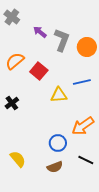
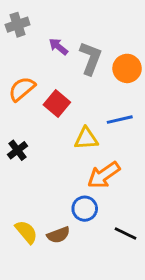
gray cross: (12, 17) -> (18, 25), turned 35
orange arrow: (83, 126) -> (104, 175), moved
brown semicircle: (55, 167) -> (58, 235), moved

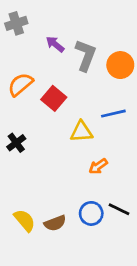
orange arrow: (104, 175) -> (98, 166), size x0.6
blue circle: (85, 209) -> (91, 213), moved
black line: (126, 233) -> (119, 209), moved

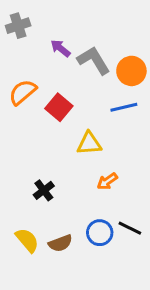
gray L-shape: (86, 55) -> (94, 60), turned -52
blue line: (113, 114) -> (124, 107), moved
black cross: (16, 143) -> (44, 190), moved

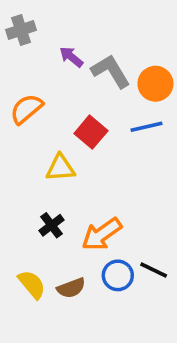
red square: (59, 107) -> (91, 132), moved
yellow triangle: (89, 143) -> (60, 168), moved
orange arrow: (107, 181) -> (102, 234), moved, size x1.6

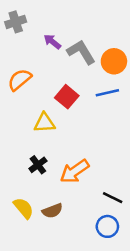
blue circle: (118, 275) -> (107, 226), moved

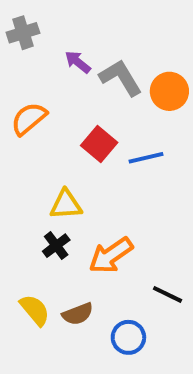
blue line: (107, 93) -> (146, 158), moved
yellow triangle: (44, 123) -> (66, 205), moved
blue circle: (107, 226) -> (128, 337), moved

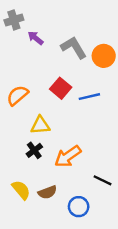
purple arrow: (78, 62) -> (35, 38), moved
orange semicircle: (29, 119) -> (18, 95), moved

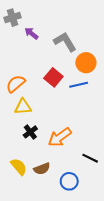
orange circle: (104, 56) -> (86, 63), moved
yellow triangle: (40, 125) -> (23, 107), moved

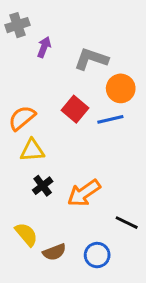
purple arrow: (31, 33) -> (44, 47), turned 72
gray L-shape: (65, 42) -> (91, 59), turned -40
brown semicircle: (42, 169) -> (54, 252), moved

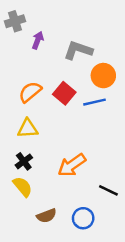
orange semicircle: (22, 118) -> (30, 92), moved
black cross: (43, 186) -> (24, 161), moved
yellow semicircle: (26, 234) -> (23, 187), moved

